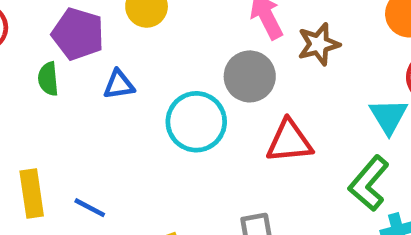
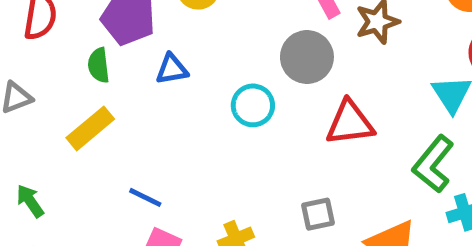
cyan circle: (196, 122) -> (253, 105), size x0.7
yellow rectangle: (32, 193) -> (90, 128), moved, turned 60

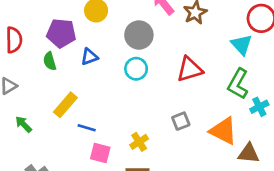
gray circle: (307, 57) -> (139, 35), moved
yellow rectangle: (90, 128) -> (65, 105), moved
green arrow: (30, 201) -> (24, 124), moved

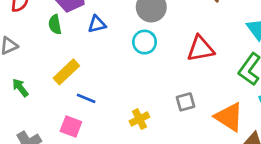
pink square: (100, 153) -> (71, 126), moved

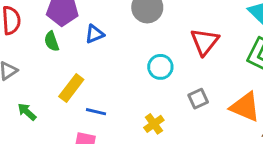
cyan circle: (145, 42) -> (160, 67), moved
red triangle: (201, 49) -> (205, 42), turned -32

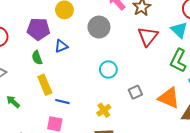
green semicircle: (52, 41) -> (37, 58), moved
red triangle: (205, 42) -> (148, 36), moved
yellow rectangle: (71, 88) -> (45, 85), turned -60

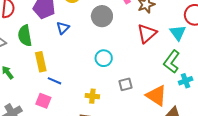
blue triangle: (61, 46) -> (63, 28), turned -32
green semicircle: (37, 58) -> (25, 36), moved, size x1.5
yellow cross: (104, 110) -> (92, 96), turned 32

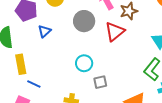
red triangle: (147, 33) -> (115, 32), moved
gray square: (125, 84) -> (100, 82), moved

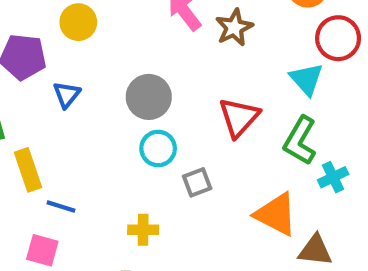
gray circle: (84, 21) -> (149, 97), moved
red triangle: (115, 32) -> (239, 117), moved

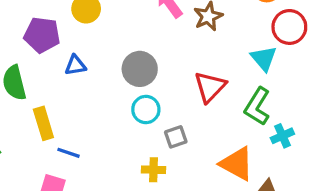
blue triangle: (67, 95) -> (75, 65), turned 40
yellow cross: (143, 230) -> (153, 170), moved

